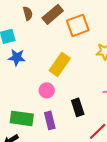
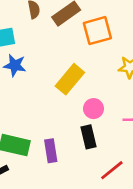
pink circle: (47, 90) -> (93, 109), moved

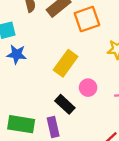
black rectangle: (89, 137) -> (65, 104), moved, turned -30

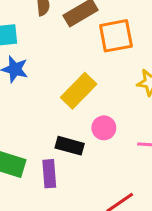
black rectangle: (65, 104) -> (70, 146), turned -36

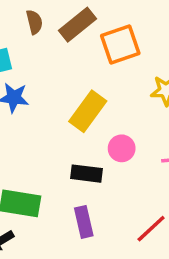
purple rectangle: (49, 174) -> (84, 222), moved

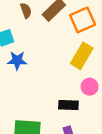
yellow rectangle: (88, 111) -> (82, 56), moved

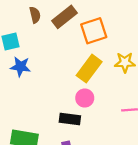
pink circle: (90, 87) -> (85, 98), moved

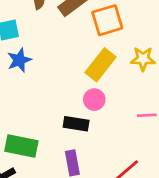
blue star: (20, 67) -> (19, 60), turned -30

